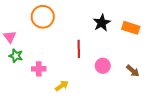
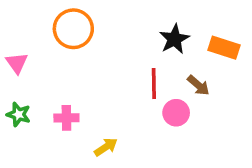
red line: (79, 49) -> (154, 84), moved
green star: (16, 56) -> (18, 114), moved
brown arrow: (133, 71) -> (198, 85), moved

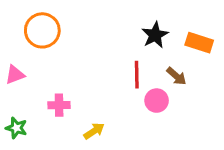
orange circle: (73, 29) -> (42, 30), moved
pink triangle: (17, 63) -> (15, 75), moved, turned 45
green star: (18, 114) -> (16, 128), moved

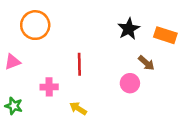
red line: (137, 75) -> (79, 64), moved
yellow arrow: (94, 131) -> (78, 108), turned -114

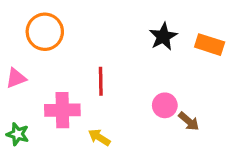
brown arrow: (146, 63) -> (189, 121), moved
pink cross: (49, 87) -> (62, 110), size x1.5

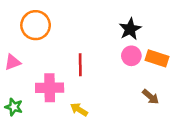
orange rectangle: (210, 45) -> (157, 58), moved
pink circle: (165, 105) -> (131, 56), moved

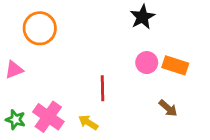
black star: (130, 29) -> (142, 17), moved
red line: (80, 65) -> (103, 88), moved
pink cross: (50, 88) -> (48, 117), moved, turned 36

